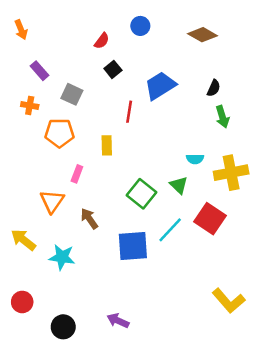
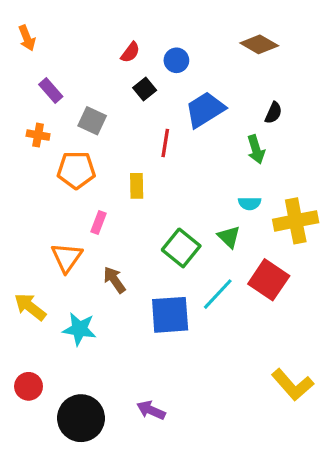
blue circle: (140, 26) -> (176, 60), moved
green arrow: (222, 117) -> (256, 149), moved
black circle: (63, 327) -> (81, 418), size x1.5

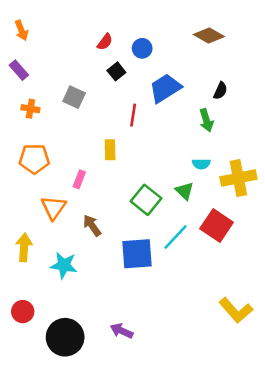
purple rectangle: (51, 91) -> (19, 70), moved
orange pentagon: (76, 170) -> (34, 159), moved
yellow arrow: (30, 307) -> (24, 247), turned 56

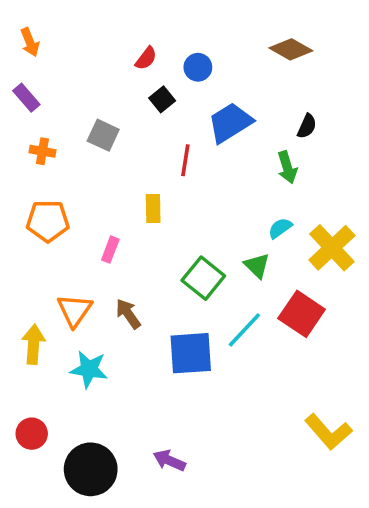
cyan semicircle: (201, 164) -> (280, 228), turned 144
yellow cross: (238, 178) -> (332, 248), turned -32
orange triangle: (54, 208) -> (75, 310), moved

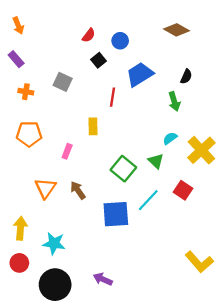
red square: (302, 314) -> (183, 190), size x0.7
yellow arrow: (33, 344) -> (20, 228), moved
cyan star: (89, 369) -> (54, 243), moved

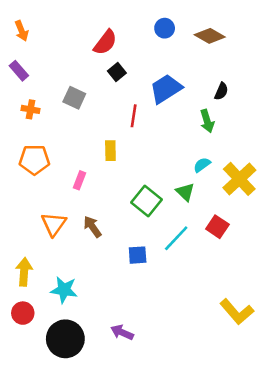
red semicircle: (89, 35) -> (105, 42), size x1.5
blue circle: (120, 41) -> (165, 28), moved
blue square: (116, 214) -> (138, 255), size x0.6

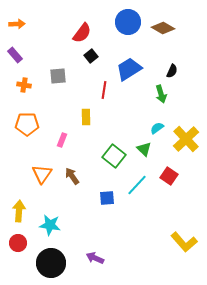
blue circle: (165, 28) -> (128, 22), size x1.6
orange arrow: (22, 31) -> (17, 24), turned -70
gray square: (74, 98) -> (58, 76), turned -30

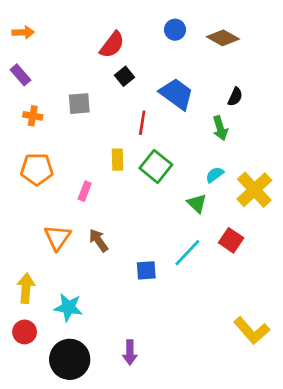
blue circle: (128, 22) -> (175, 30), size x0.6
blue trapezoid: (129, 69) -> (176, 94), turned 68
green square: (114, 156) -> (156, 166), moved
purple arrow: (95, 258) -> (130, 352), turned -114

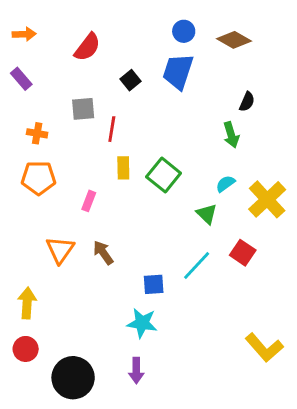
red semicircle: (112, 45) -> (87, 47), moved
blue trapezoid: (176, 94) -> (178, 72), moved, turned -108
orange cross: (33, 116) -> (37, 133), moved
red line: (142, 123) -> (112, 129), moved
cyan star: (68, 307) -> (142, 323), moved

